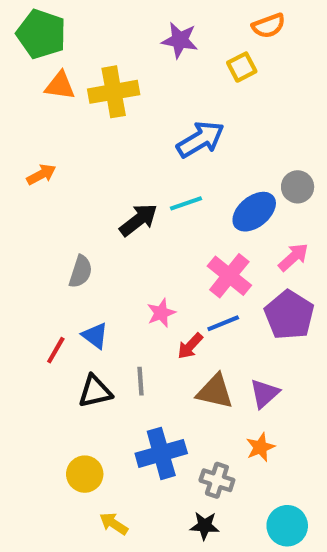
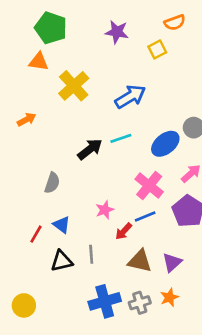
green pentagon: (41, 34) -> (51, 28), moved
yellow cross: (114, 92) -> (74, 86), moved, turned -32
yellow circle: (85, 474) -> (24, 305), moved
gray cross: (217, 480) -> (140, 303), moved, turned -35

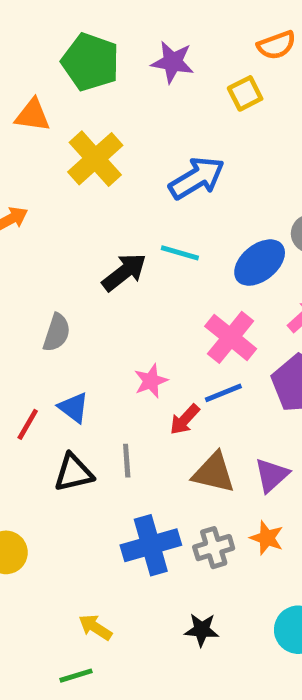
green pentagon: (51, 28) -> (90, 62), moved
cyan line: (121, 138) -> (180, 253), turned 35
orange star: (169, 297) -> (267, 538), turned -30

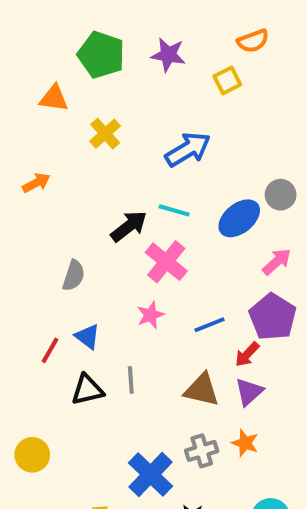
yellow cross: (95, 159) -> (105, 134), size x0.7
pink cross: (231, 337) -> (166, 262), moved
red arrow: (185, 420) -> (247, 354), moved
blue cross: (151, 545) -> (150, 475), moved, turned -30

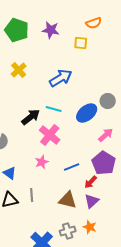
yellow square: (227, 80) -> (81, 43), turned 32

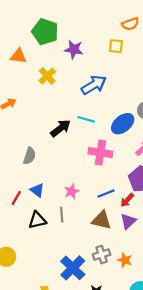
purple star: (51, 30) -> (74, 49), moved
pink cross: (50, 135) -> (100, 153), moved, turned -30
pink star: (42, 162) -> (72, 191), moved
blue line: (72, 167) -> (106, 194), moved
orange star: (90, 227) -> (125, 260), moved

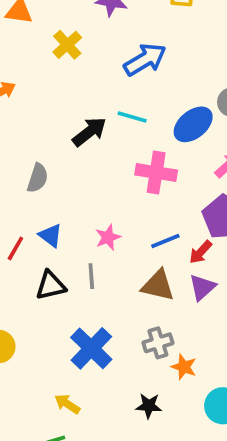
orange star: (125, 260) -> (184, 367), moved
blue cross: (73, 268) -> (91, 348), moved

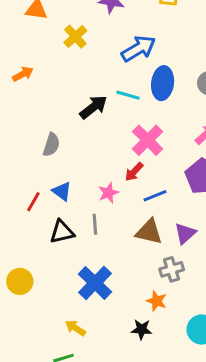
blue ellipse: (193, 124) -> (163, 83), moved, turned -44
pink cross: (156, 173) -> (148, 140), turned 36
red arrow: (201, 252) -> (134, 172), moved
gray cross: (158, 343) -> (172, 269), moved
orange star: (184, 367) -> (157, 301), moved

